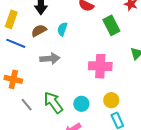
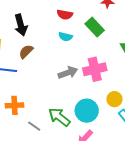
cyan semicircle: (62, 29) -> (66, 37), moved, turned -80
gray arrow: (50, 59) -> (68, 73), moved
cyan circle: (81, 104) -> (87, 111), size x1.5

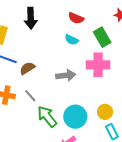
brown semicircle: (26, 52) -> (27, 68), moved
pink cross: (95, 69) -> (98, 65), moved
gray line: (34, 126) -> (30, 96), moved

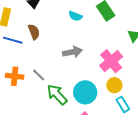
pink cross: (98, 65) -> (111, 61), moved, turned -35
brown semicircle: (27, 68) -> (34, 32), moved, turned 105

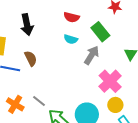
gray arrow: (72, 52) -> (92, 55), moved, turned -42
orange cross: (15, 76) -> (15, 104), turned 30

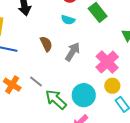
gray arrow: (92, 55) -> (73, 52), moved
brown semicircle: (31, 58) -> (46, 44), moved

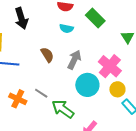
cyan circle: (84, 95) -> (87, 85), moved

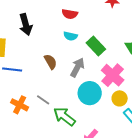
green rectangle: (95, 18) -> (96, 46), moved

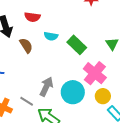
red semicircle: (70, 14) -> (32, 17), moved
brown semicircle: (50, 62) -> (26, 45), moved
gray arrow: (77, 67) -> (46, 87), moved

